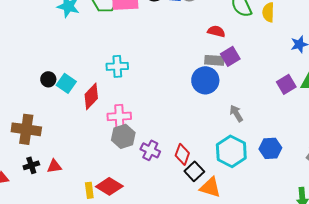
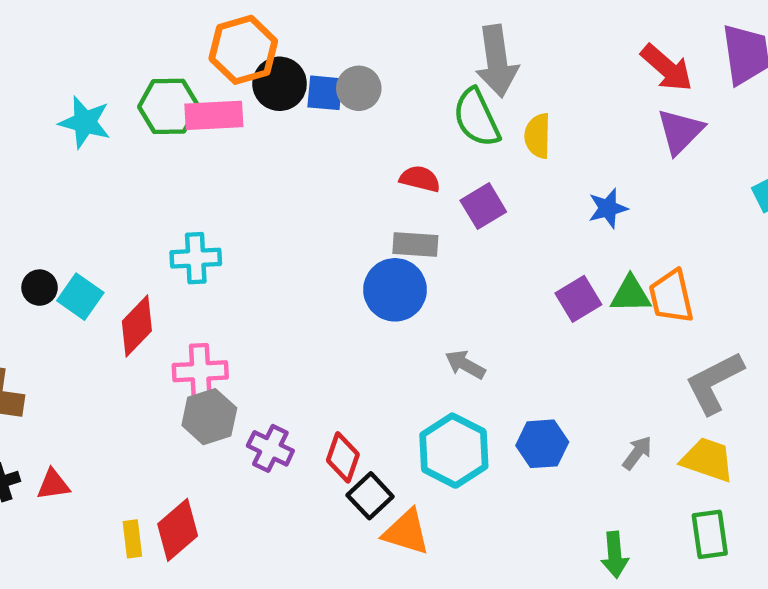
purple square: (230, 56) -> (483, 206), moved
gray arrow: (236, 113) -> (465, 365), turned -30
red diamond: (109, 186) -> (178, 530), turned -72

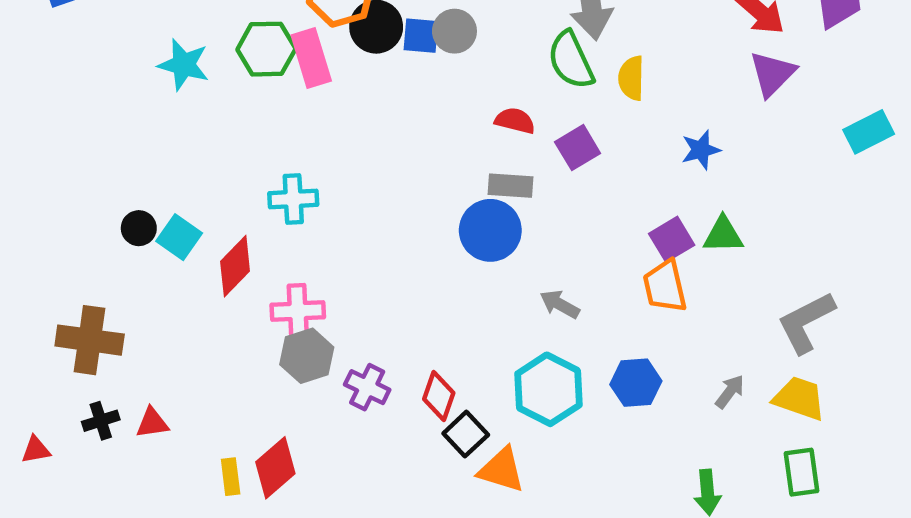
pink rectangle: (214, 115) -> (311, 58), turned 76
orange trapezoid: (671, 297) -> (665, 286), moved

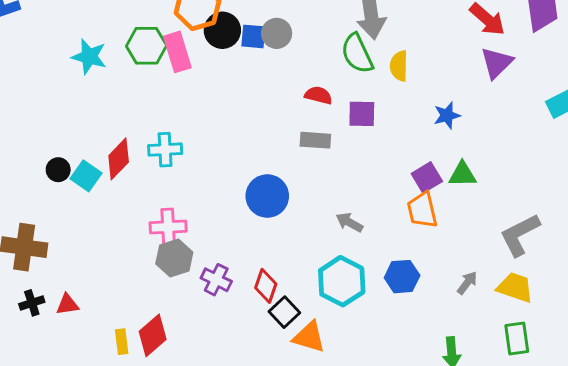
purple square: (578, 148) -> (362, 114), turned 32
blue circle: (490, 230) -> (267, 196), moved
red diamond: (235, 266) -> (119, 159), moved

